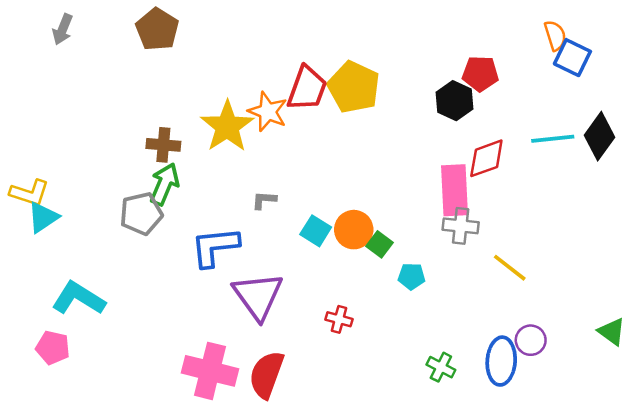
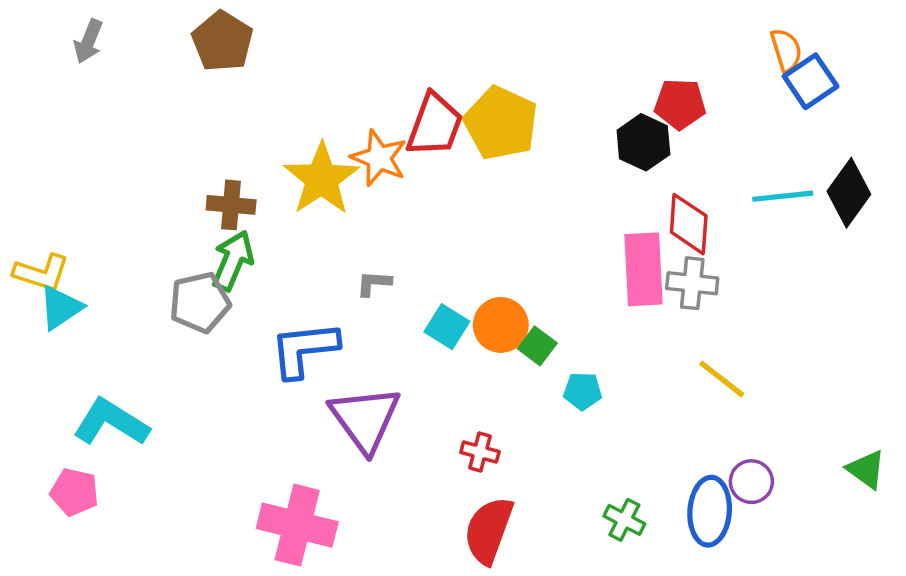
blue square: (572, 58) -> (811, 81), turned 30
red diamond: (486, 158) -> (689, 224), turned -66
gray cross: (461, 226) -> (692, 283), moved
red semicircle: (267, 375) -> (489, 530), moved

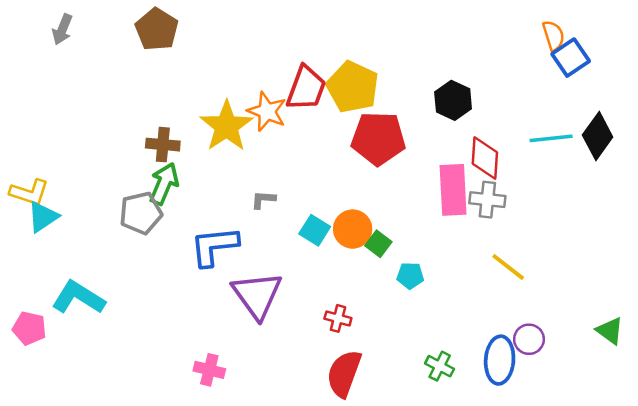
red pentagon: (680, 104) -> (378, 138), moved, size x1.5
pink pentagon: (74, 492) -> (29, 328), moved
pink cross: (297, 525) -> (209, 370), size x0.6

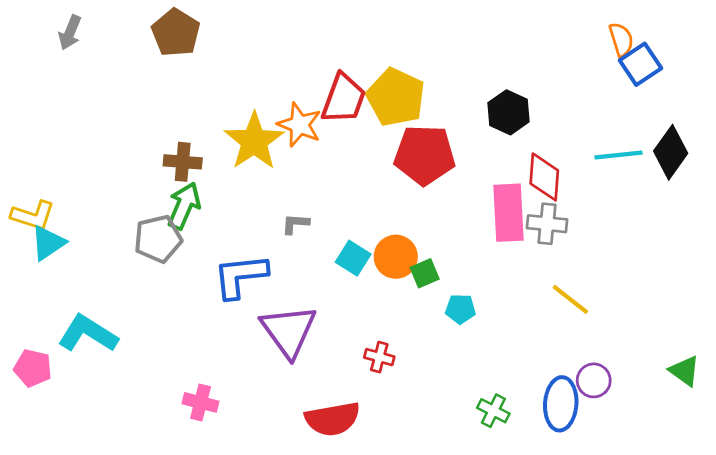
green square: (378, 244) -> (425, 273), turned 30
pink cross: (209, 370) -> (201, 402), moved
red semicircle: (344, 374) -> (333, 419), moved, turned -120

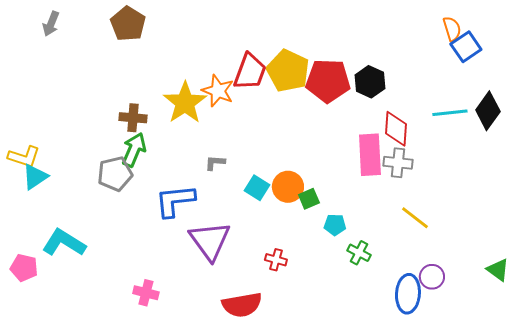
red pentagon: (425, 155) -> (328, 81), moved
green cross: (493, 411) -> (359, 253), moved

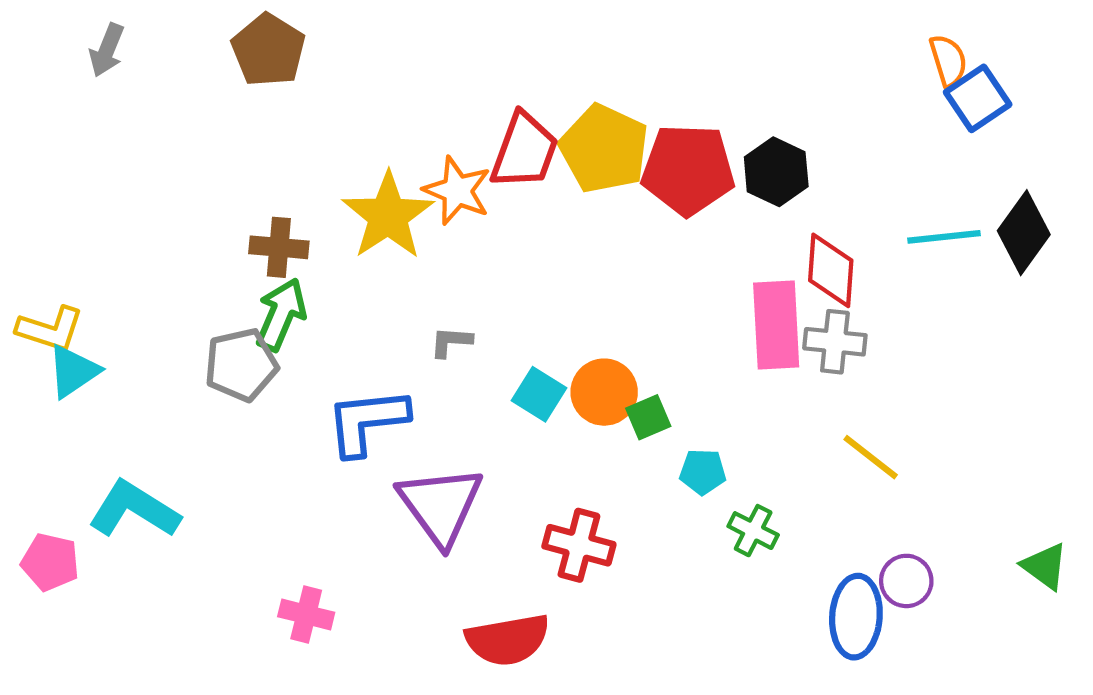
red cross: (276, 260) -> (579, 545), size x1.5

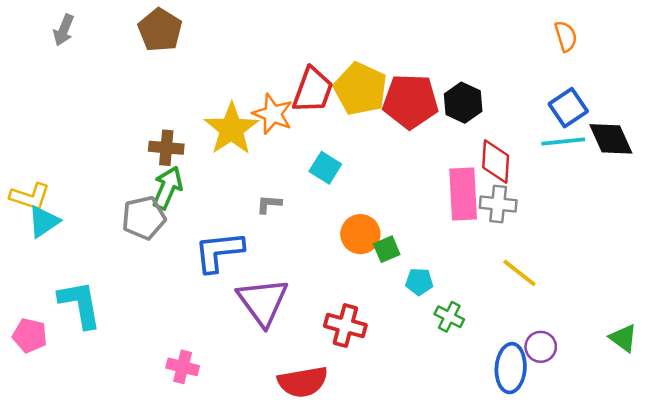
blue square: (978, 98) -> (568, 108), moved
black diamond: (1024, 233) -> (611, 139), turned -60
cyan square: (539, 394) -> (325, 168), moved
cyan L-shape: (134, 510) -> (80, 304), turned 48

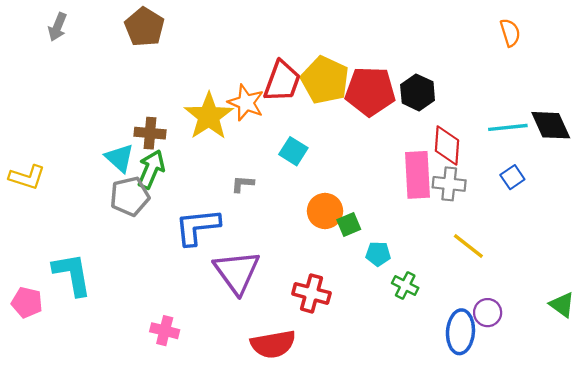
blue square: (568, 108) -> (512, 177), moved, size x0.7
cyan triangle: (44, 222) -> (120, 158), moved, turned -44

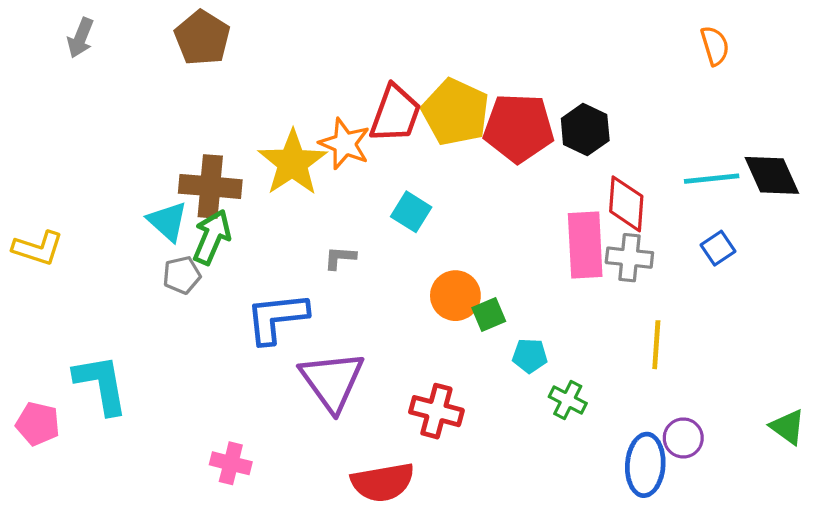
brown cross: (150, 133) -> (210, 186), size x1.4
gray pentagon: (130, 196) -> (182, 275), size x0.7
yellow line: (468, 246) -> (656, 345), turned 56

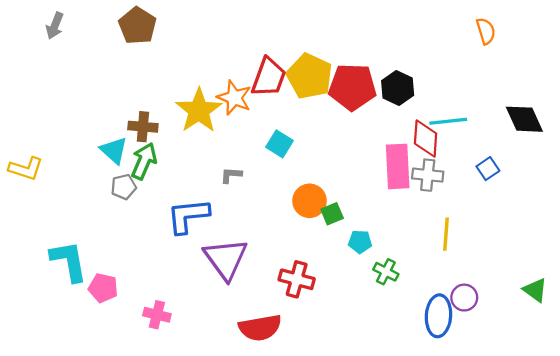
cyan line: (712, 179) -> (448, 121), moved
brown cross: (210, 186) -> (143, 127), size x0.7
pink pentagon: (38, 424) -> (103, 288), moved

